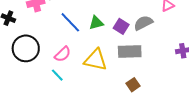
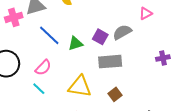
green triangle: (96, 23) -> (75, 44), moved
yellow triangle: (96, 60) -> (80, 86), moved

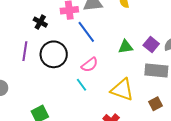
blue line: (49, 35) -> (86, 32), moved

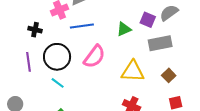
blue line: (86, 32) -> (82, 26), turned -45
pink semicircle: (90, 65) -> (94, 57), size x1.4
cyan line: (82, 85) -> (58, 83), moved

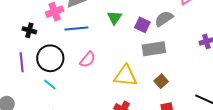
green triangle: (124, 29) -> (114, 18), moved, turned -35
pink semicircle: (94, 57) -> (88, 60), size x0.7

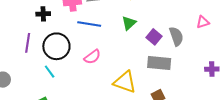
gray semicircle: (164, 19) -> (176, 36), turned 90
black cross: (29, 30) -> (43, 14), turned -32

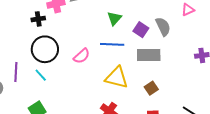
black cross: (43, 14) -> (38, 19), moved
blue line: (89, 24) -> (112, 44), moved
purple line: (28, 43) -> (16, 72), moved

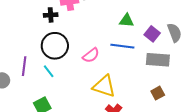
green triangle: (114, 18) -> (127, 21), turned 49
yellow triangle: (117, 78) -> (104, 86), moved

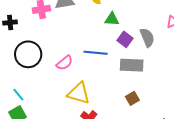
black cross: (51, 15) -> (10, 22), moved
green triangle: (127, 21) -> (112, 19), moved
cyan line: (49, 71) -> (18, 95), moved

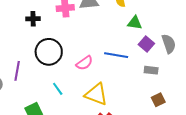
gray rectangle: (132, 65) -> (151, 70), size x0.6
cyan line: (18, 95) -> (58, 89), moved
brown square: (132, 98) -> (158, 100), moved

